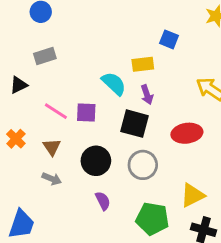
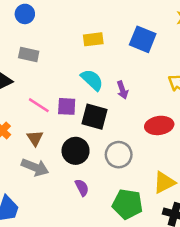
blue square: (169, 39) -> (143, 39), size x1.5
gray rectangle: (45, 56) -> (29, 55), turned 30
yellow rectangle: (143, 64) -> (93, 39), moved
black square: (135, 124) -> (95, 117), moved
gray arrow: (52, 179) -> (35, 167), size x1.5

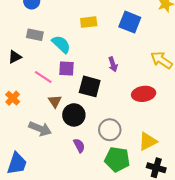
cyan semicircle: (92, 80) -> (61, 44), moved
purple square: (67, 106) -> (66, 69), moved
brown triangle: (35, 138) -> (55, 101), moved
gray circle: (119, 155) -> (110, 130), moved

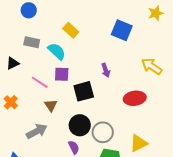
yellow rectangle: (89, 22) -> (71, 30), moved, turned 49
black square: (90, 86) -> (84, 91), turned -30
black circle: (74, 115) -> (80, 125), moved
gray arrow: (40, 129) -> (37, 131), turned -50

